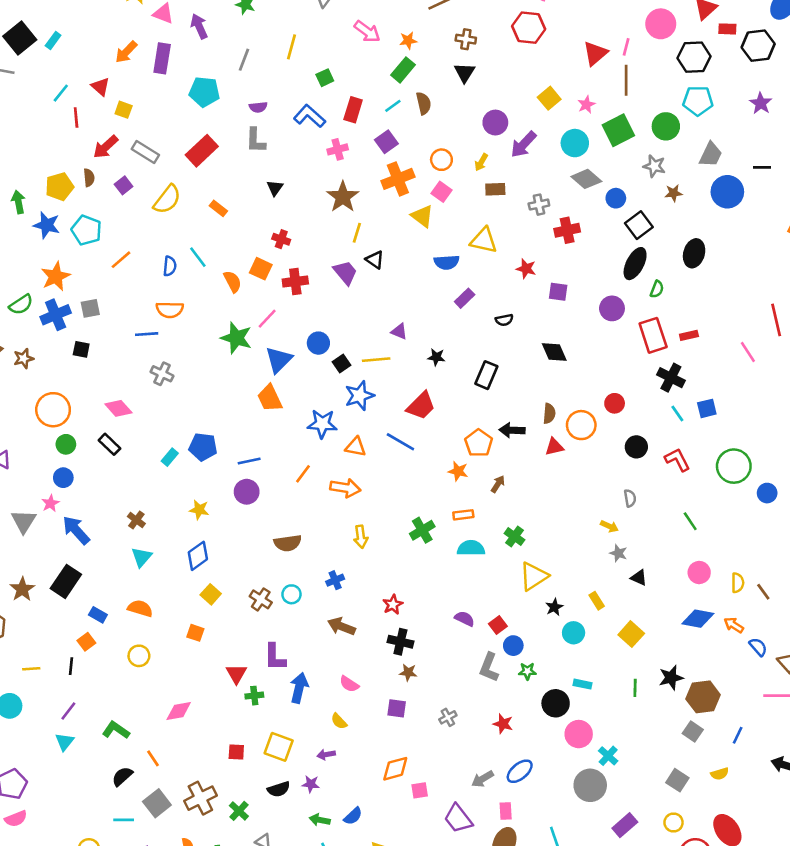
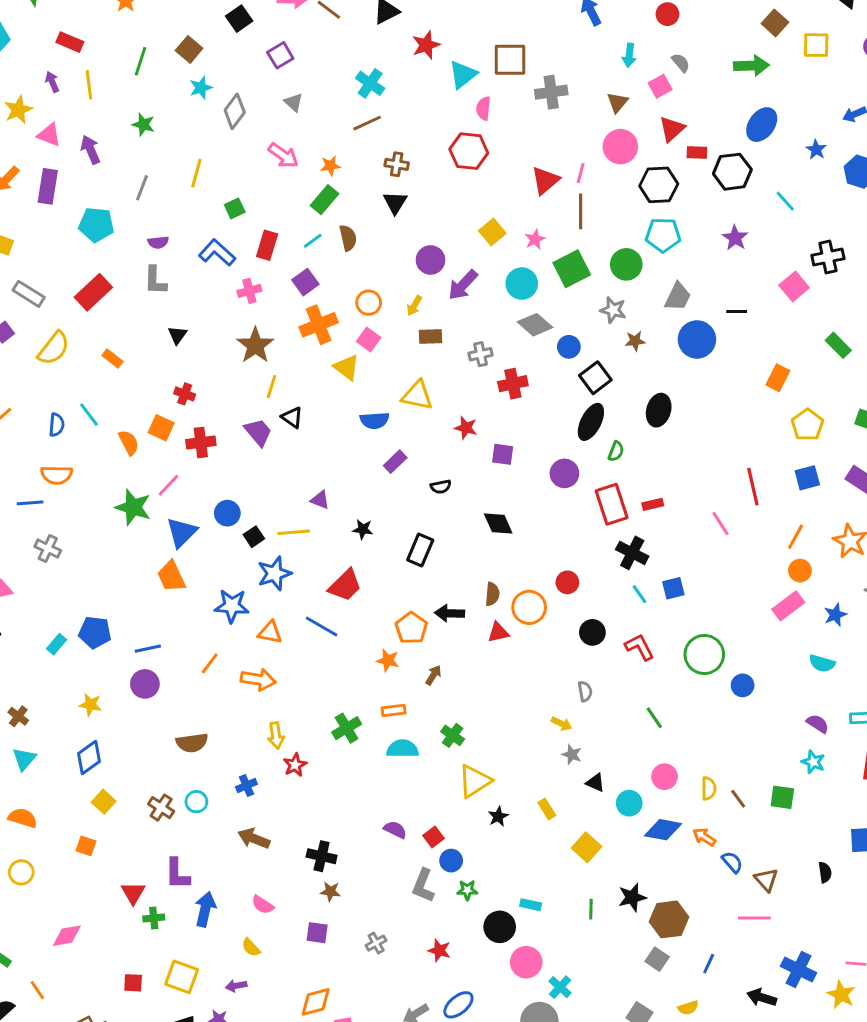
red star: (393, 605) -> (295, 765), moved
cyan circle: (574, 633) -> (629, 803), moved

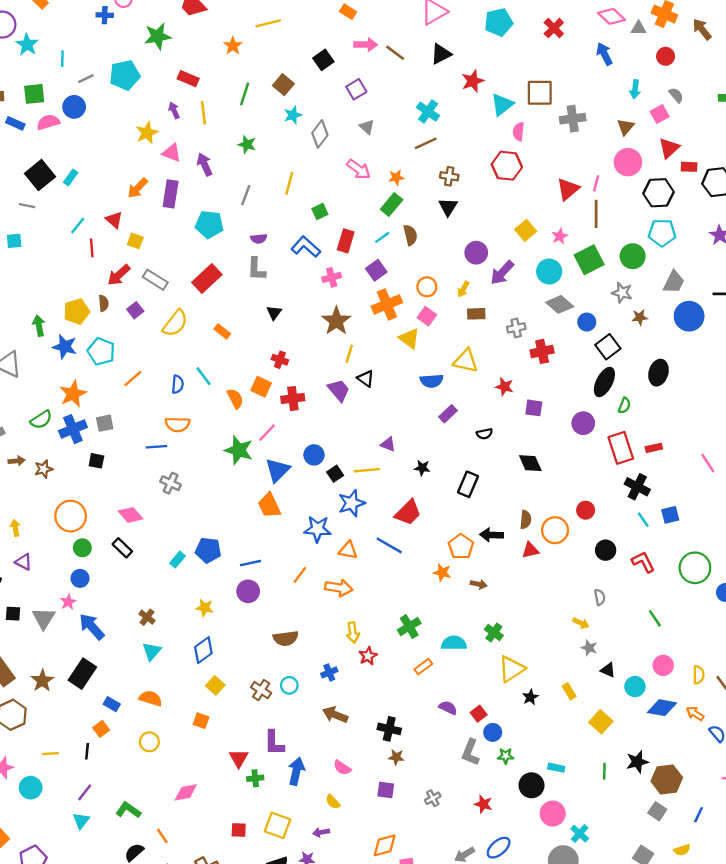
brown arrow: (433, 675) -> (479, 584), turned 70
orange rectangle: (394, 710) -> (423, 667), moved, turned -30

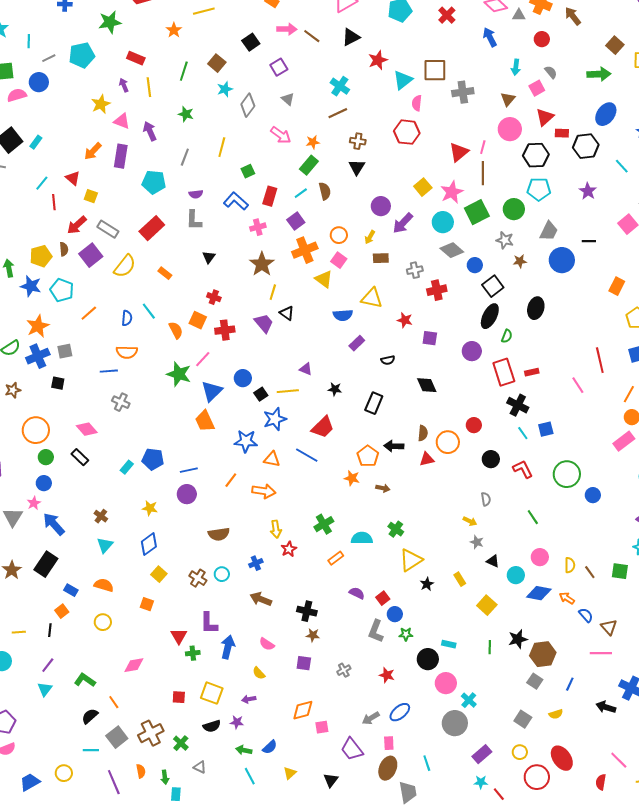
pink star: (560, 236) -> (452, 192), size x1.6
purple square: (135, 310) -> (91, 255), size x1.6

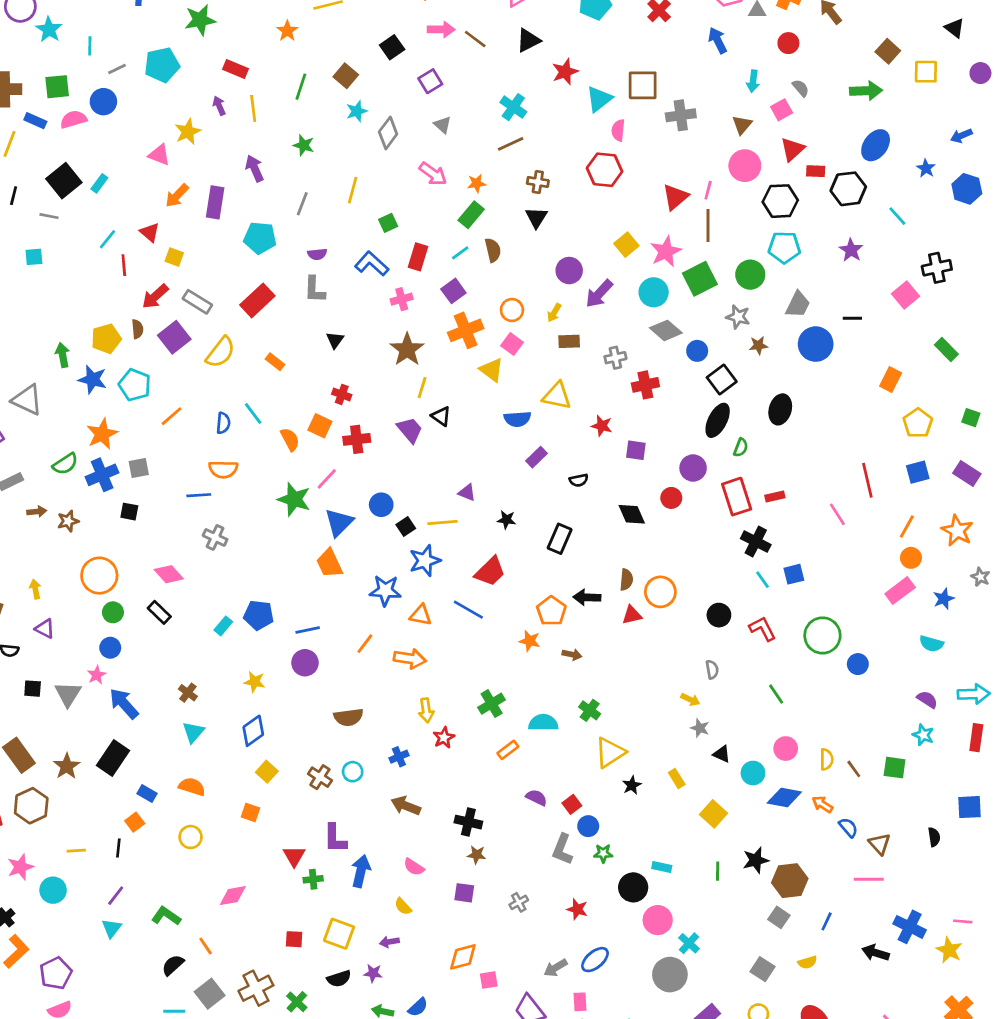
pink triangle: (122, 121) -> (159, 155), moved
red circle: (474, 425) -> (671, 498), moved

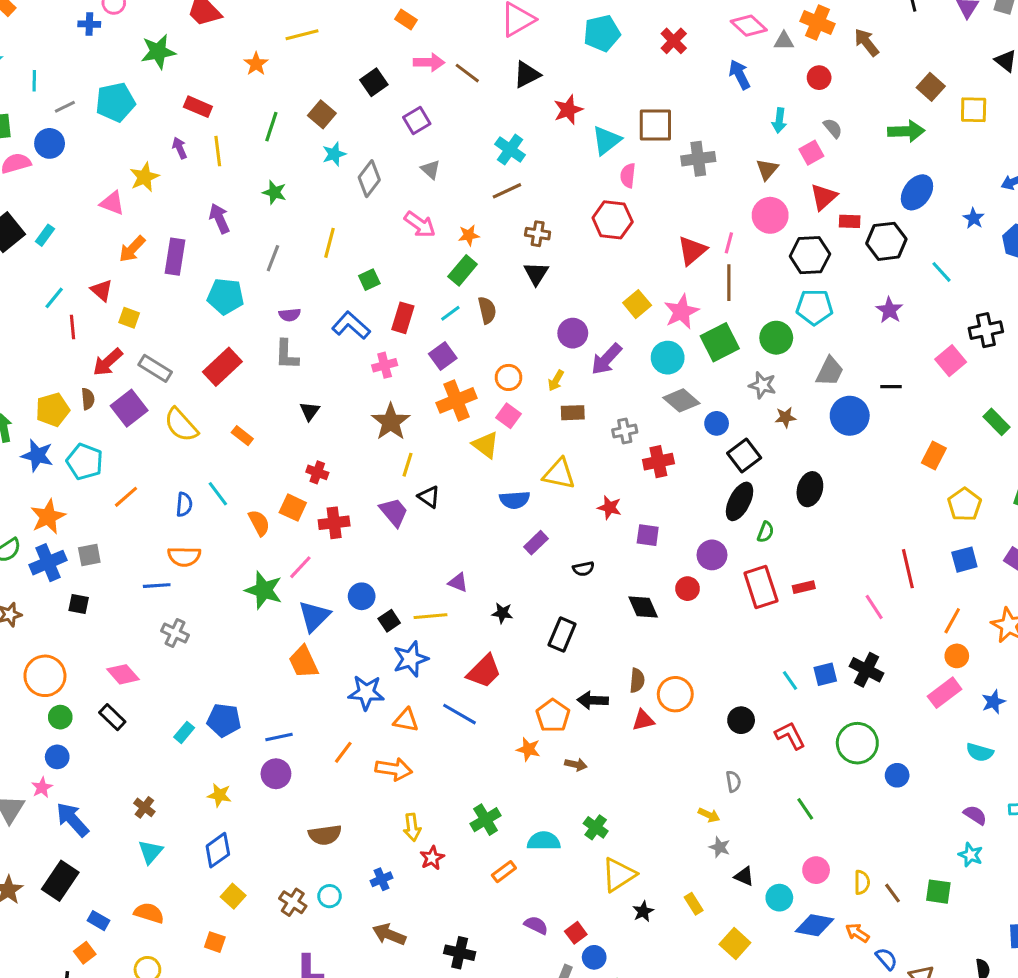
yellow semicircle: (221, 352) -> (181, 425), turned 100
black cross: (756, 542) -> (867, 670), moved

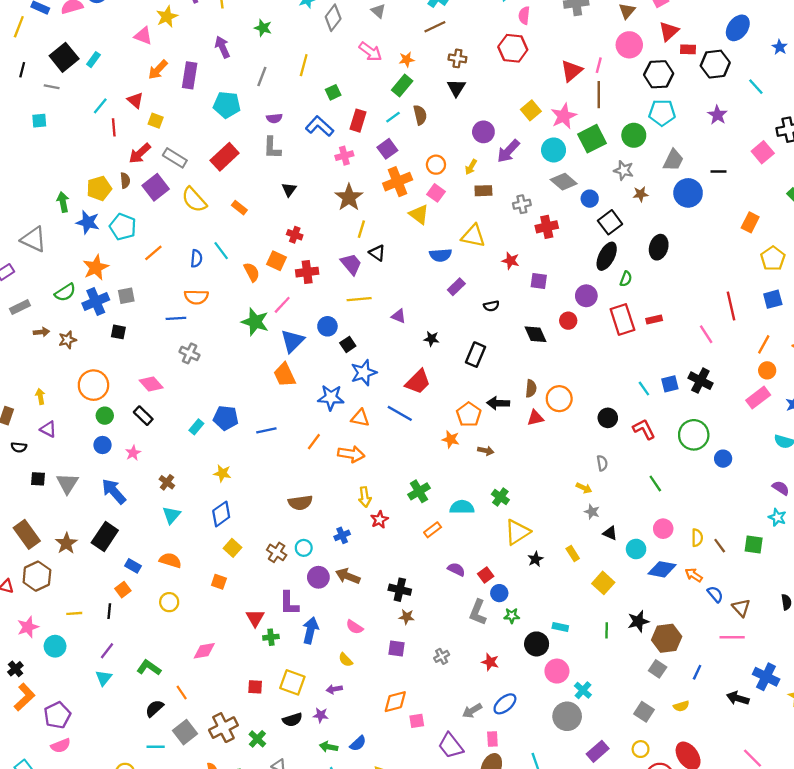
yellow line: (430, 616) -> (359, 299), moved
purple circle: (276, 774) -> (318, 577), moved
pink star: (42, 787) -> (133, 453), moved

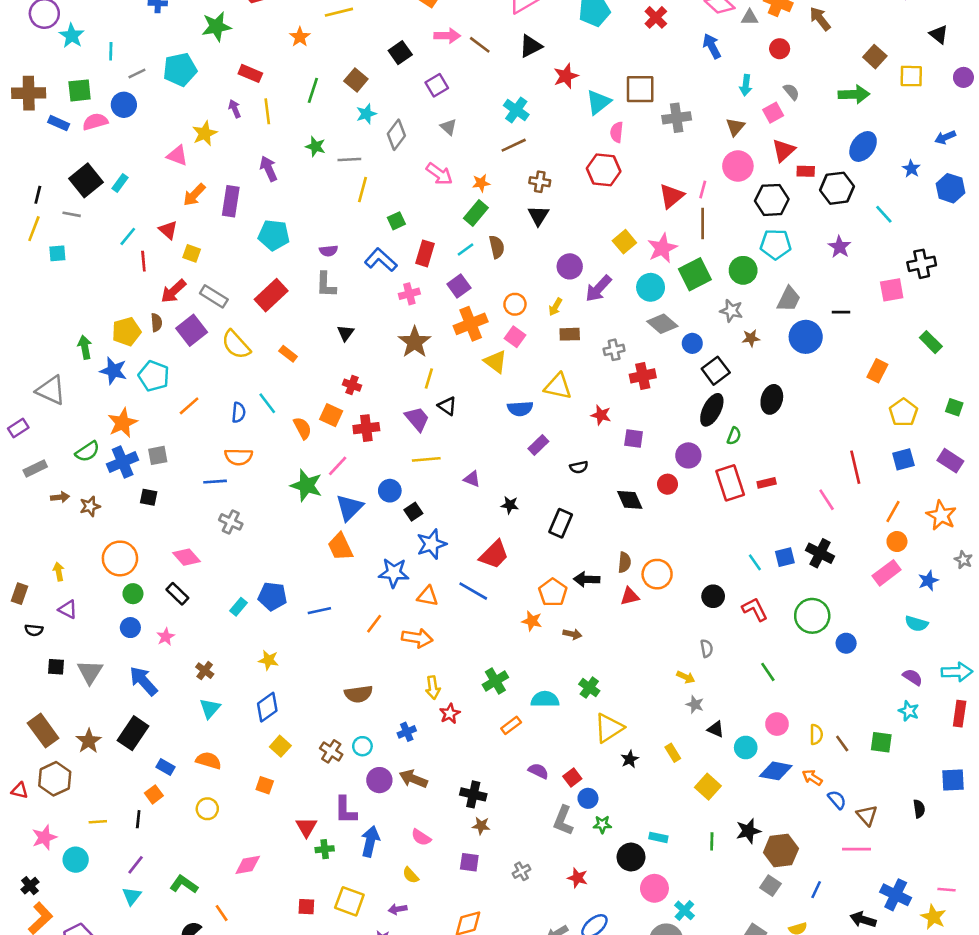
yellow line: (19, 27) -> (34, 229), moved
gray line: (262, 76) -> (349, 160), moved, turned 66
pink square: (763, 152) -> (892, 290), turned 30

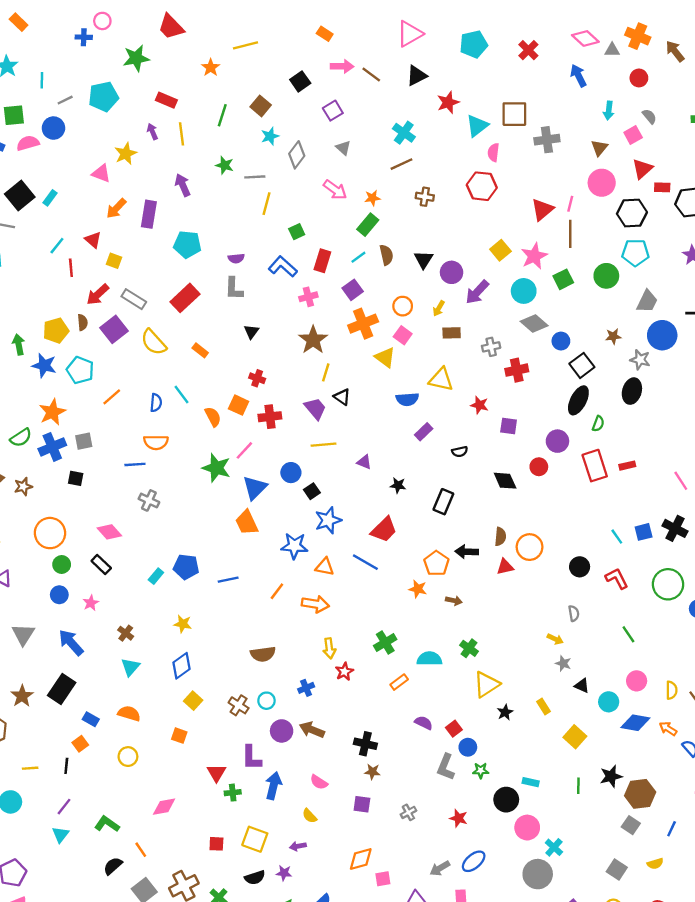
black triangle: (538, 216) -> (424, 260), moved
green square: (695, 274) -> (563, 279), size x0.7
gray star: (731, 311) -> (640, 360), moved

